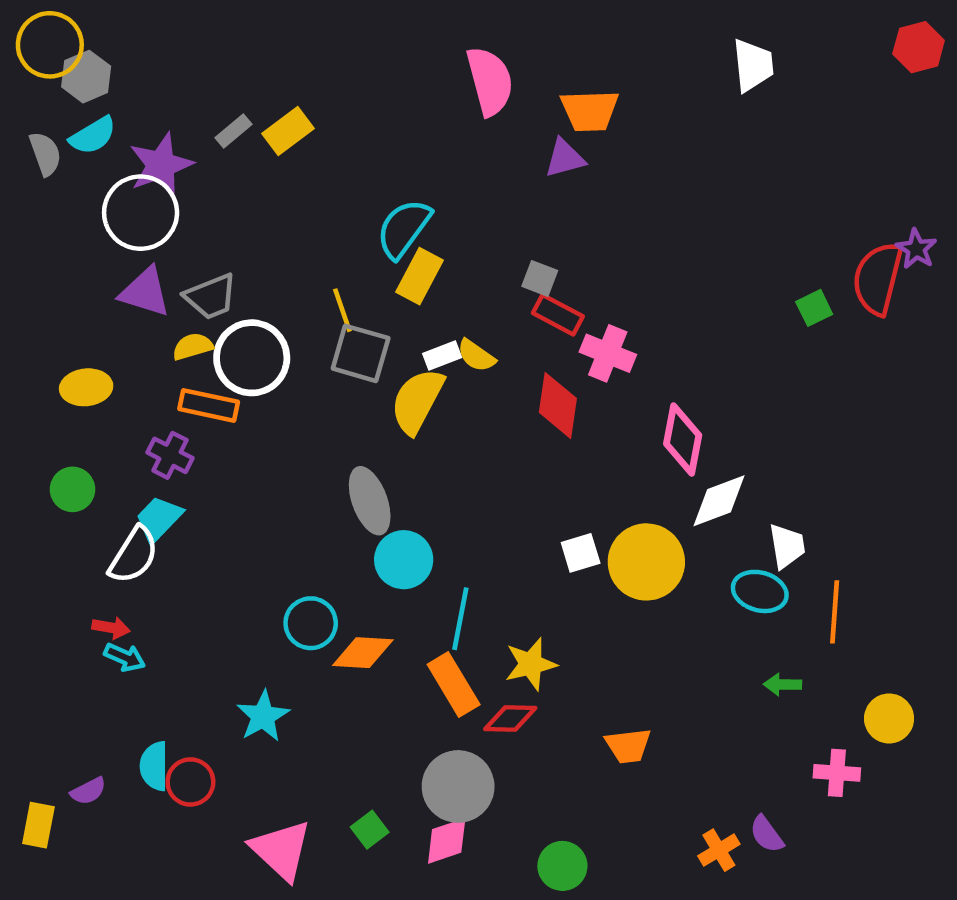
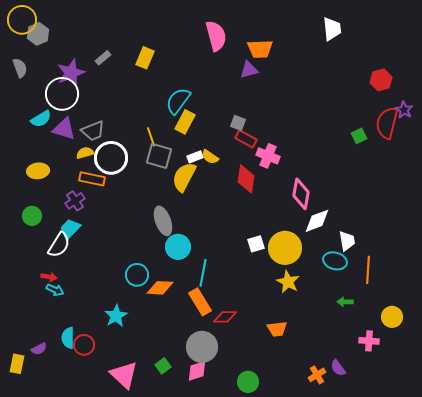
red hexagon: (919, 47) -> (381, 80), moved
yellow rectangle: (288, 131) -> (145, 58), moved, turned -30
cyan semicircle: (93, 136) -> (41, 119), moved
purple cross: (170, 455) -> (75, 201), turned 30
yellow star: (531, 664) -> (288, 282), moved, turned -30

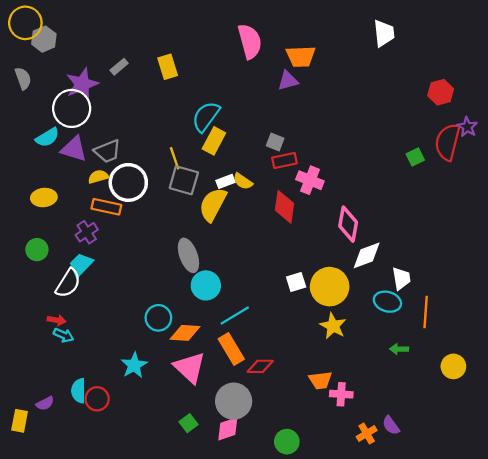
yellow rectangle: (145, 58) -> (168, 67), turned -40
red rectangle: (246, 139) -> (284, 161), turned -40
cyan line: (203, 273) -> (235, 316), turned 48
pink cross: (369, 341) -> (341, 394), moved
pink triangle: (124, 375) -> (190, 368), moved

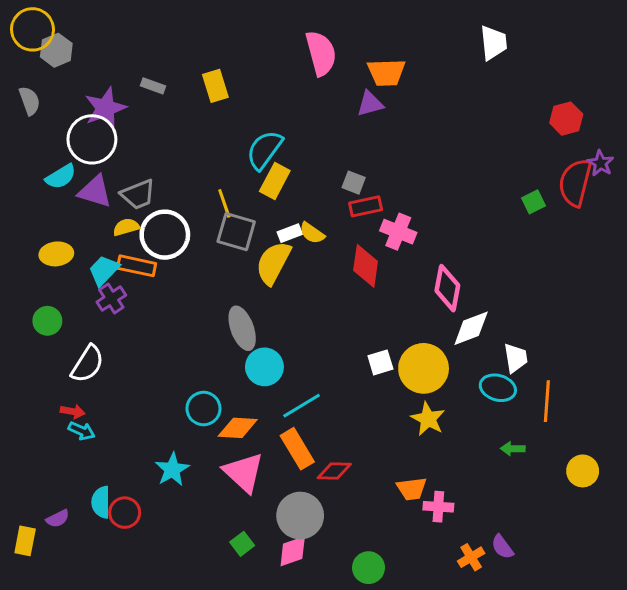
gray rectangle: (119, 67) -> (153, 86), turned 60
cyan trapezoid: (81, 265) -> (104, 270), moved

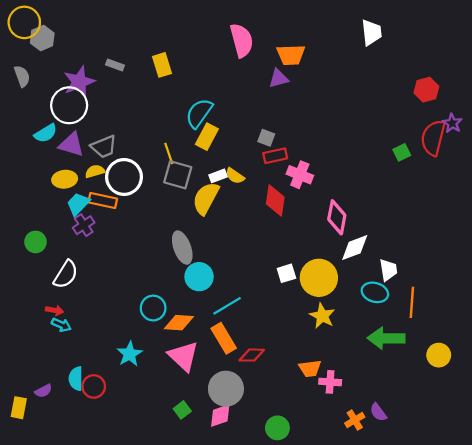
yellow ellipse: (56, 254) -> (65, 179), moved
green arrow: (513, 449) -> (386, 338), size x2.0

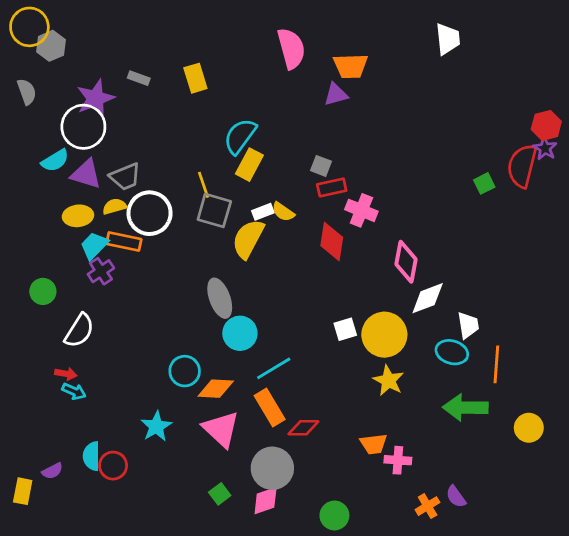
red hexagon: (426, 90) -> (546, 125), moved

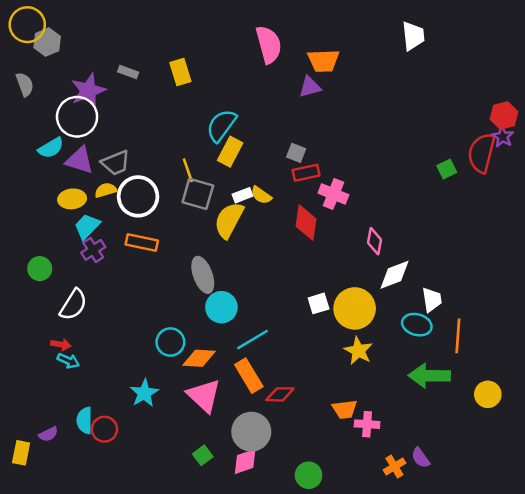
orange rectangle: (124, 241) -> (142, 242), moved
pink diamond: (406, 262) -> (375, 241), size x0.7

